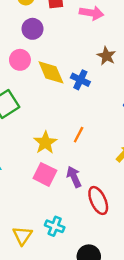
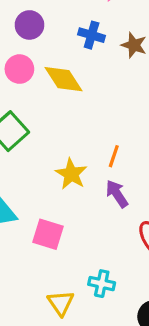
blue cross: (80, 80) -> (92, 35), moved
pink square: (45, 174) -> (48, 234), moved
purple arrow: (74, 177) -> (117, 194), moved

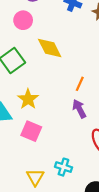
yellow diamond: (63, 79) -> (50, 48), moved
yellow star: (71, 174) -> (28, 99), moved

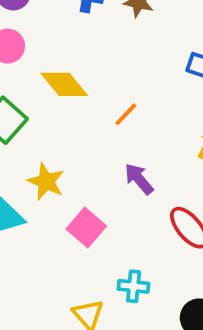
orange line: (80, 84) -> (126, 114), moved, turned 32
pink square: (31, 131) -> (86, 228), moved, turned 30

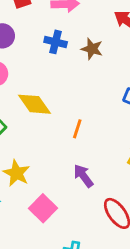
orange line: (126, 114) -> (77, 129), turned -30

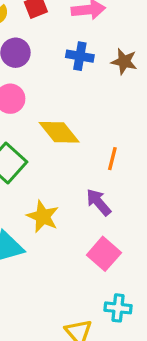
purple arrow: (83, 176) -> (99, 202), moved
pink square: (43, 208) -> (104, 254), moved

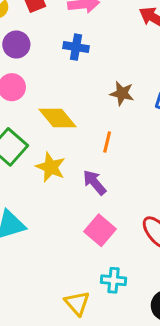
brown star: (124, 61) -> (122, 93), moved
yellow star: (43, 216) -> (51, 167), moved

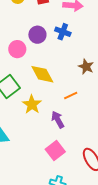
purple circle: (16, 45) -> (37, 35), moved
orange line: (107, 142) -> (71, 96), turned 40

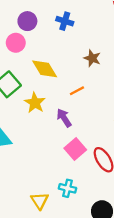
purple circle: (37, 35) -> (27, 21), moved
pink square: (55, 150) -> (75, 149), moved

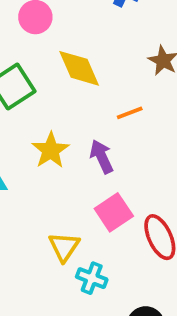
yellow star: (35, 103) -> (51, 150), moved
yellow triangle: (40, 201) -> (64, 247), moved

